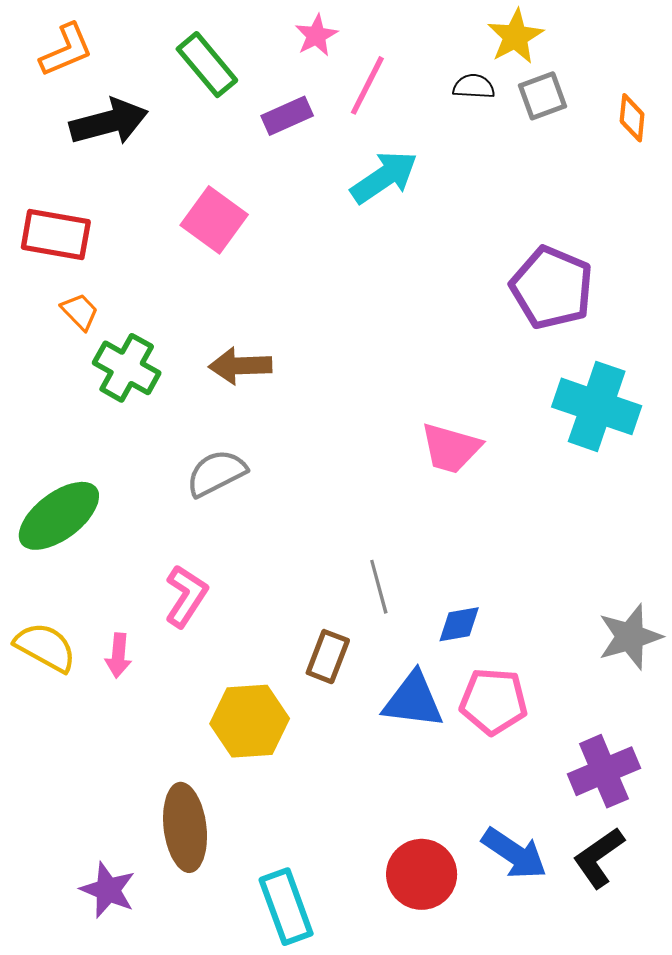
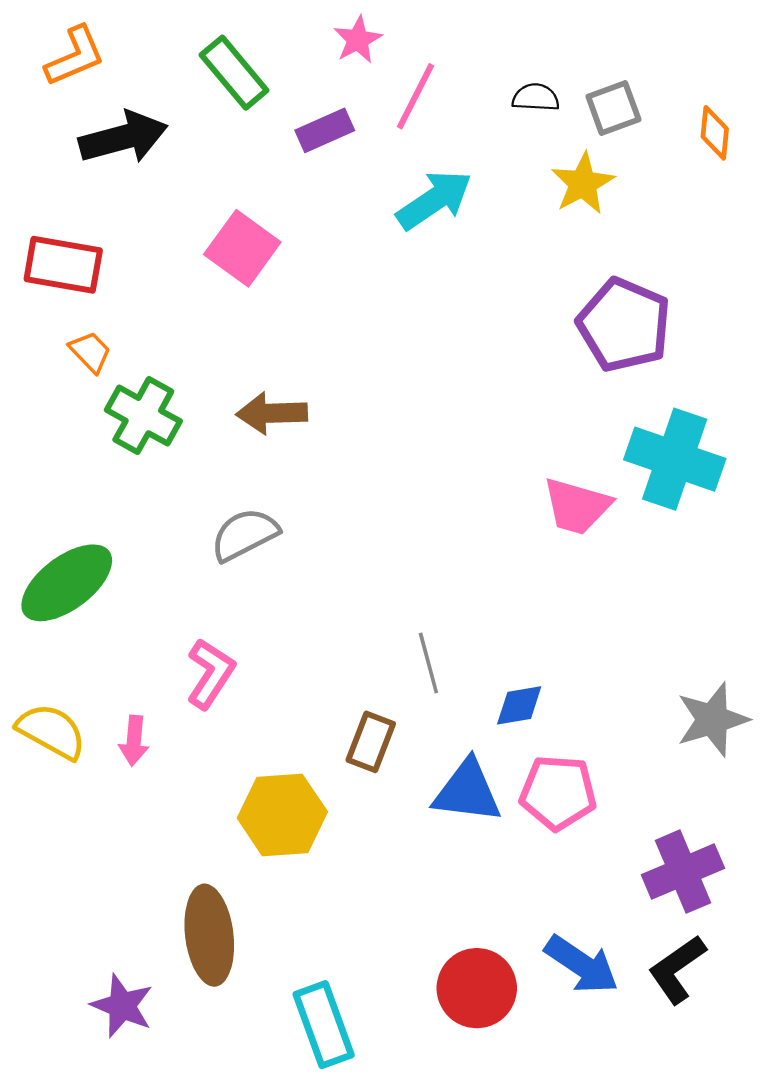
yellow star: (515, 36) -> (583, 183), moved
pink trapezoid: (451, 448) -> (577, 506), moved

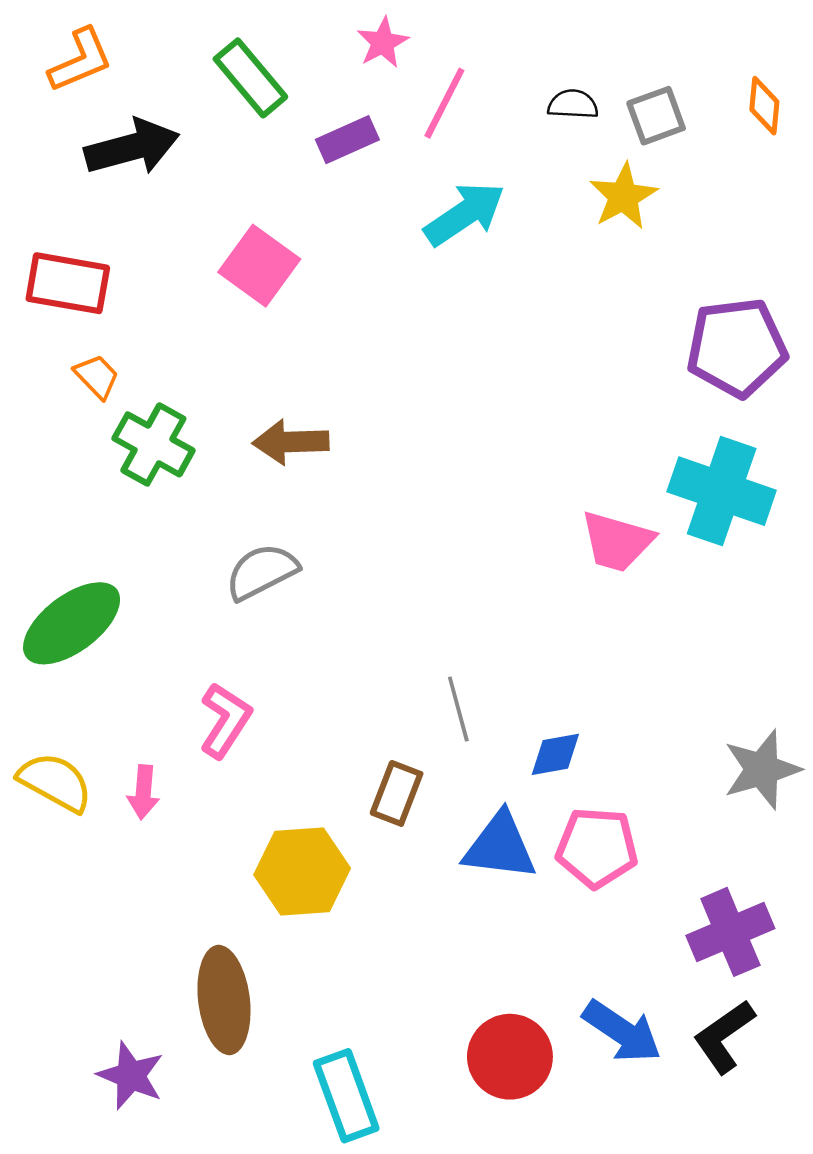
orange diamond: (715, 133) -> (764, 106), moved
purple pentagon: (624, 325) -> (737, 347), moved, turned -30

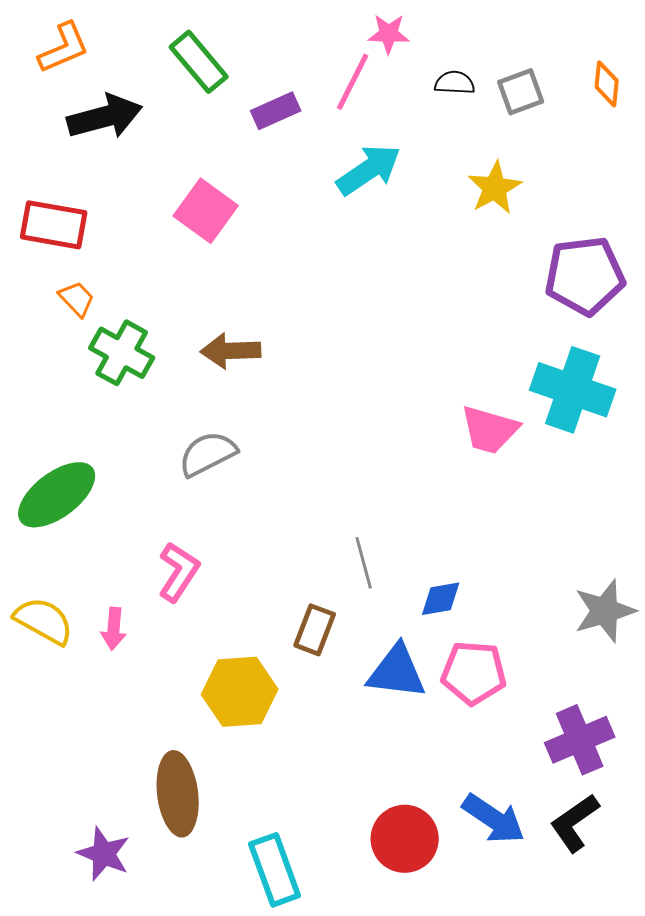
pink star: (383, 43) -> (389, 34), moved, turned 30
yellow star: (623, 196) -> (495, 188), moved

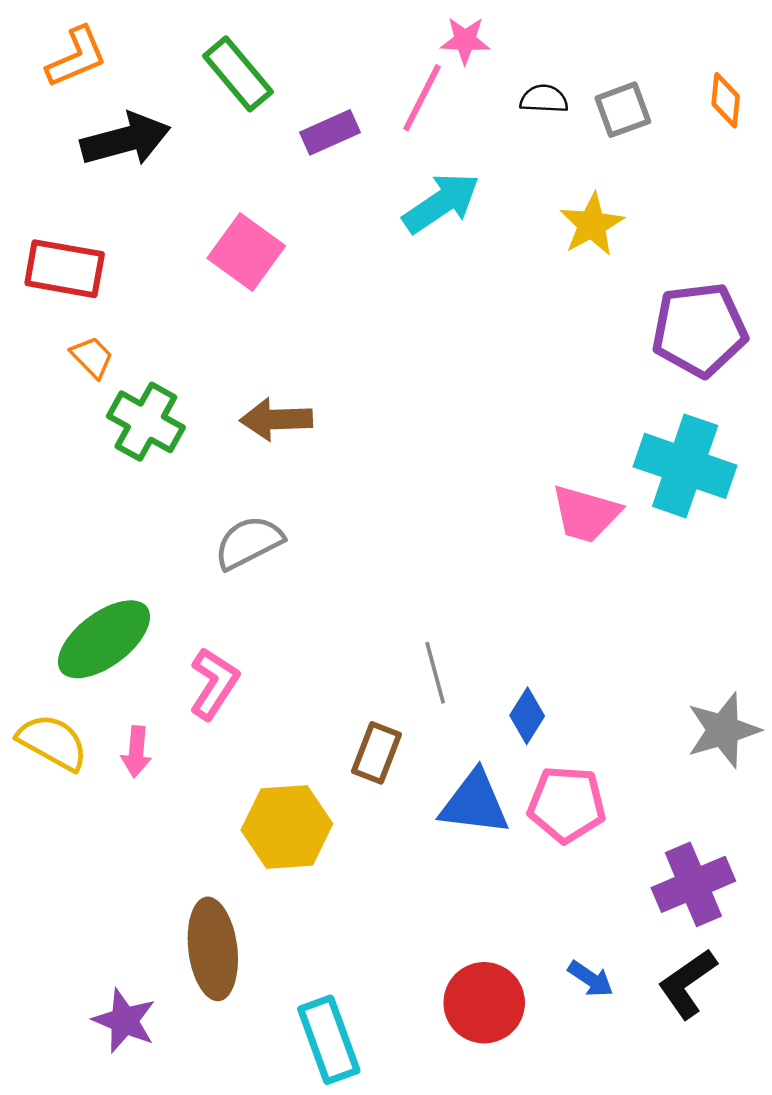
green ellipse: (57, 495) -> (104, 639), moved
blue diamond: (441, 599) -> (527, 716), turned -48
blue arrow: (494, 819) -> (591, 979), size x0.6

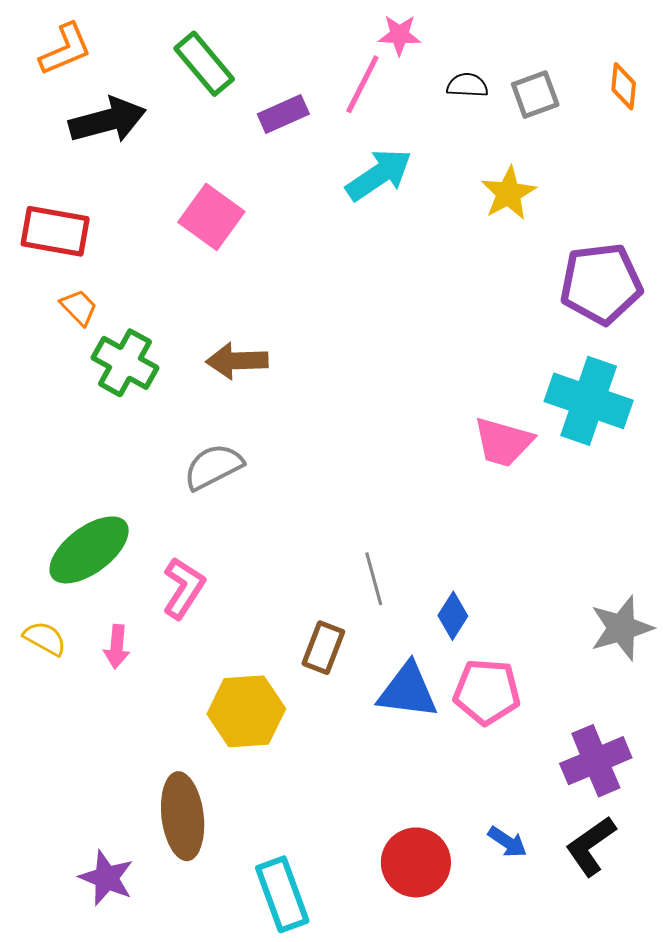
yellow semicircle: (53, 742) -> (45, 638), size x0.7

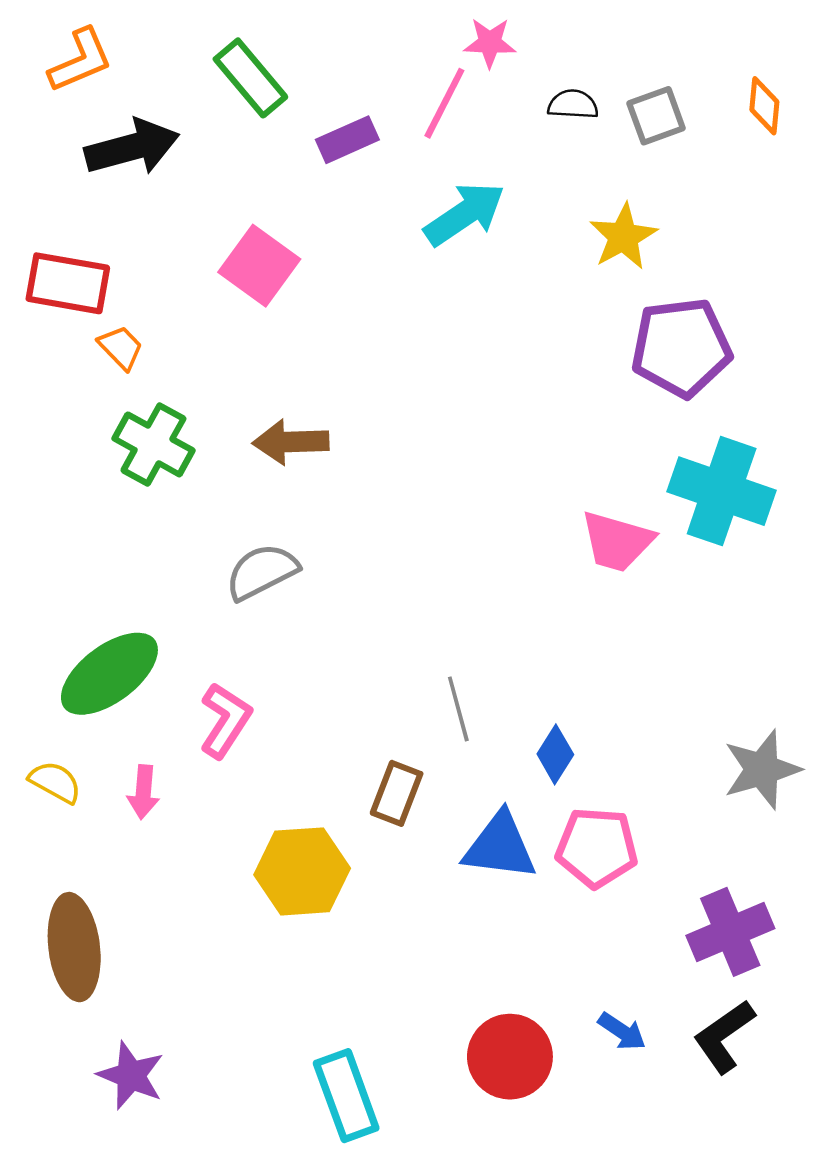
purple pentagon: (601, 284) -> (681, 348), moved
orange trapezoid: (79, 307) -> (121, 348), moved
brown ellipse: (183, 816) -> (74, 947), moved

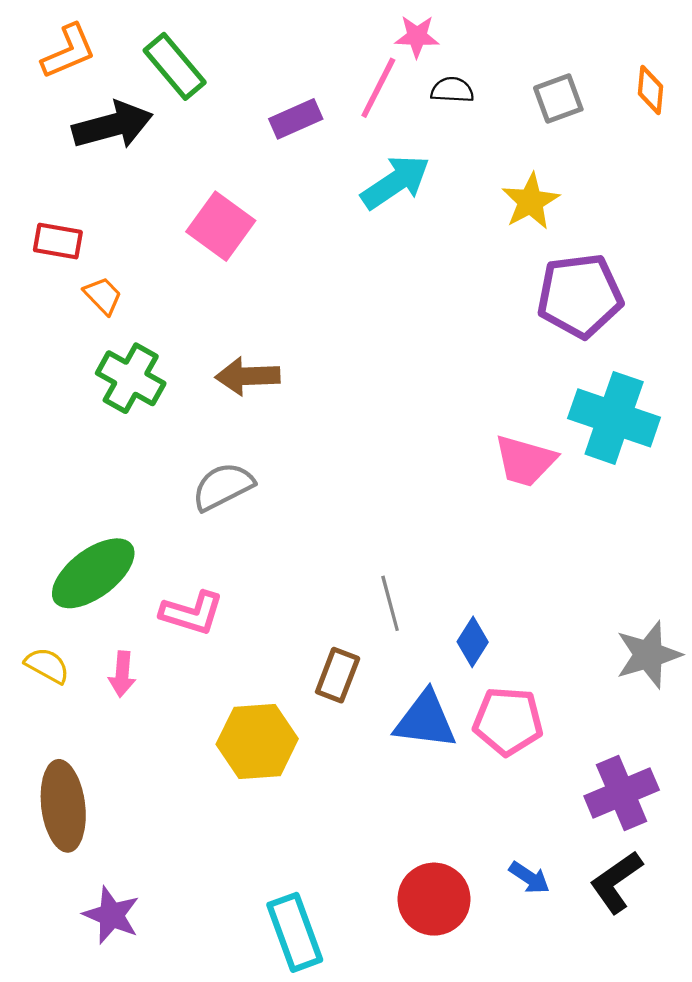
green rectangle: (250, 78) -> (175, 66), moved
black semicircle: (573, 104) -> (452, 90), moved
red rectangle: (68, 283) -> (58, 241), size x0.7
pink L-shape: (225, 720) -> (192, 613), turned 74

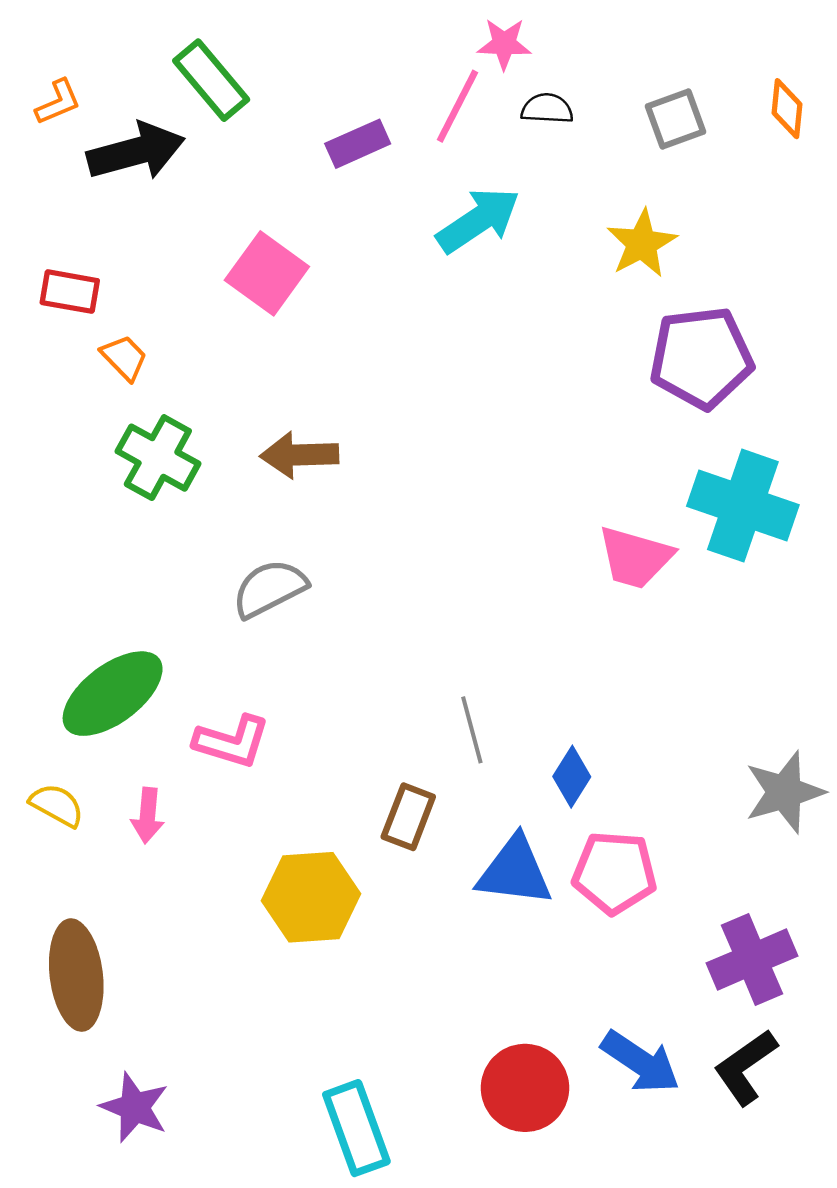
orange L-shape: (69, 51) -> (58, 102), moved, size x0.7
blue arrow: (529, 878) -> (640, 1062), size x1.6

